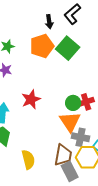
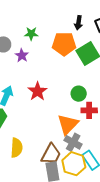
red star: (31, 99) -> (37, 91), turned -30
green circle: (73, 103) -> (79, 94), moved

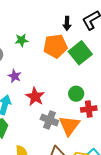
purple star: (22, 55) -> (15, 76), moved
gray cross: (73, 142) -> (49, 120), moved

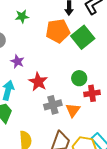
green star: (22, 40) -> (22, 17), moved
gray cross: (49, 120) -> (53, 105), turned -36
orange triangle: (69, 126) -> (73, 110), size x0.7

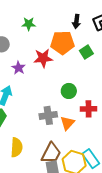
green square: (83, 37) -> (86, 52), size x0.6
green circle: (79, 78) -> (69, 91), moved
red star: (38, 82) -> (43, 58), moved, turned 30

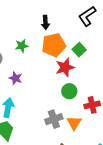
black arrow: (76, 21) -> (45, 22), moved
green star: (29, 24) -> (22, 46), moved
red star: (43, 58) -> (65, 67), moved

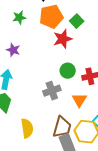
green circle: (69, 91) -> (68, 71), moved
orange triangle: (74, 123) -> (79, 100), moved

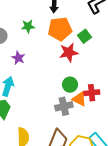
gray cross: (52, 91) -> (64, 106), moved
orange triangle: (79, 100) -> (79, 99), moved, turned -42

